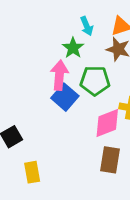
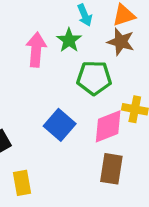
pink arrow: (59, 75) -> (36, 50), moved
blue square: (65, 97) -> (60, 125), moved

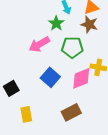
pink arrow: (36, 50) -> (39, 44), moved, turned -125
brown rectangle: (111, 169) -> (71, 112), moved, turned 54

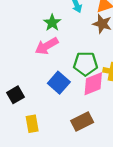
green star: (56, 23) -> (52, 23), moved
green pentagon: (72, 47) -> (85, 64), moved

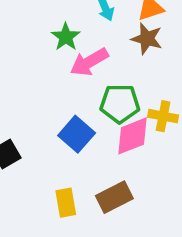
pink arrow: (47, 46) -> (89, 62), moved
yellow rectangle: (32, 124) -> (66, 203), moved

